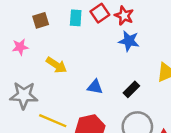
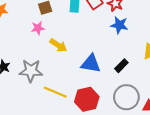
pink star: (20, 47) -> (38, 28), moved
blue triangle: (95, 87) -> (91, 64), size x1.5

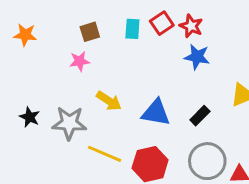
yellow arrow: (58, 45) -> (109, 101), moved

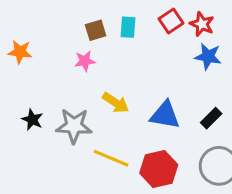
cyan rectangle: (132, 29) -> (128, 27), moved
orange star: (25, 35) -> (20, 52), moved

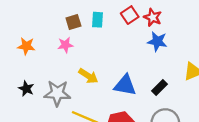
orange star: (20, 52) -> (26, 46), moved

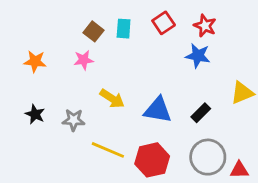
red star: (153, 17) -> (205, 26), moved
brown square: (73, 22) -> (94, 31), turned -35
gray star: (57, 93) -> (74, 120), size x0.7

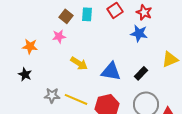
orange star: (35, 61) -> (30, 46), moved
gray star: (74, 120) -> (52, 95), moved

